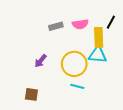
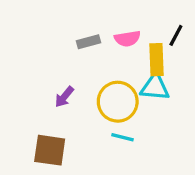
brown square: (31, 94) -> (50, 150), size x1.5

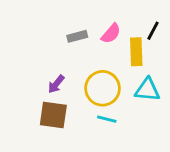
pink semicircle: (127, 39) -> (111, 34), turned -40
cyan triangle: (155, 87) -> (147, 90), moved
brown square: (50, 150) -> (53, 115), moved

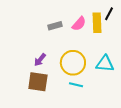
black line: (153, 31) -> (109, 14), moved
yellow rectangle: (136, 52) -> (97, 23), moved

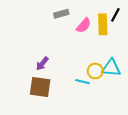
gray rectangle: (55, 26) -> (61, 14), moved
yellow circle: (73, 63) -> (95, 71), moved, size x0.6
cyan line: (76, 85) -> (83, 82), moved

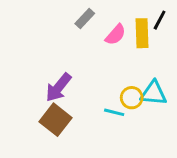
gray rectangle: (61, 14) -> (85, 19), turned -32
purple arrow: (42, 64) -> (58, 87), size x1.5
brown square: (40, 87) -> (55, 120), turned 30

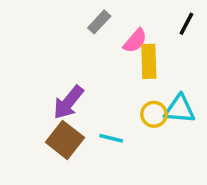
yellow rectangle: (142, 33) -> (149, 61), moved
cyan line: (114, 112) -> (111, 138), moved

